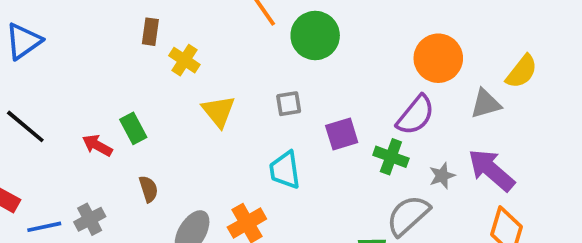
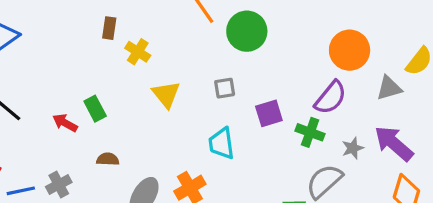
brown semicircle: (148, 189) -> (108, 159), turned -70

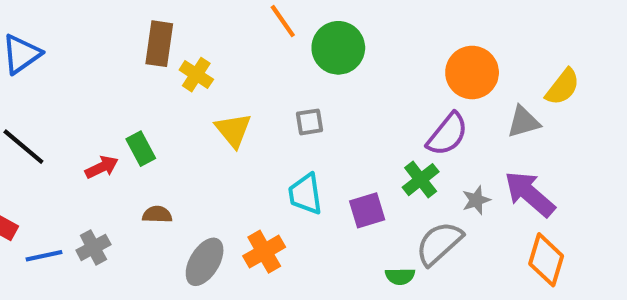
brown rectangle: (109, 28) -> (159, 44), size x1.5
purple square: (269, 113) -> (367, 210), moved
red arrow: (65, 123) -> (102, 167), turned 125
green cross: (310, 132) -> (421, 180), turned 32

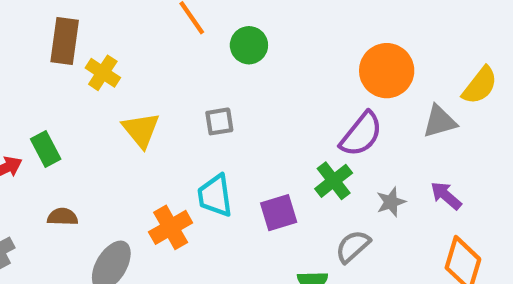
green circle: (338, 48) -> (249, 45), size x0.7
purple arrow: (530, 194) -> (446, 196), size x0.6
gray semicircle: (439, 243) -> (353, 246), size x0.7
orange cross: (264, 252) -> (171, 227), moved

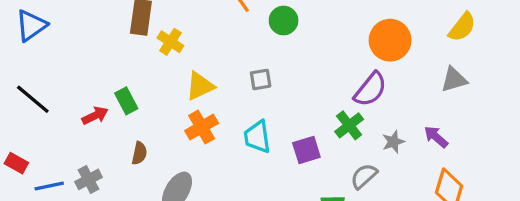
yellow semicircle: (480, 85) -> (462, 27), moved
gray triangle: (440, 121) -> (454, 80), moved
yellow triangle: (141, 130) -> (200, 86), turned 44
brown semicircle: (63, 217) -> (139, 153), turned 100
orange cross: (171, 227) -> (202, 127), moved

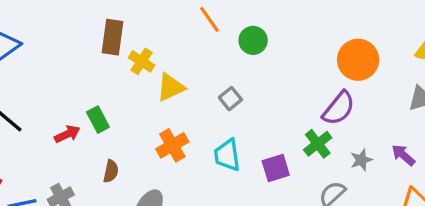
gray square: (261, 80) -> (230, 99), turned -30
yellow triangle: (200, 86) -> (171, 87), moved

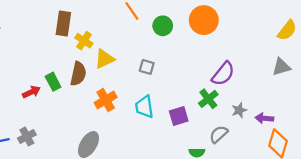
orange circle: (358, 60) -> (204, 20), moved
gray square: (230, 99) -> (147, 67), turned -35
purple arrow: (403, 155) -> (264, 118), moved, turned -36
brown semicircle: (111, 171) -> (78, 74), moved, size x1.5

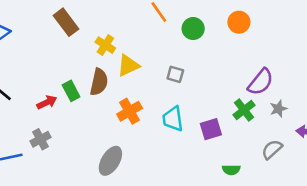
orange circle: (204, 20) -> (239, 22), size x0.7
brown rectangle: (63, 24) -> (66, 22), moved, turned -45
gray star: (239, 110) -> (278, 109), moved
gray semicircle: (219, 134) -> (272, 149), moved
gray cross: (27, 137) -> (40, 139), moved

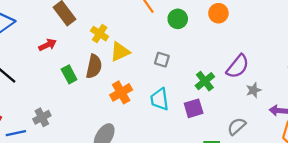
red arrow: (47, 102) -> (48, 45), moved
green cross: (244, 110) -> (205, 81), moved
gray semicircle: (272, 149) -> (237, 126), moved

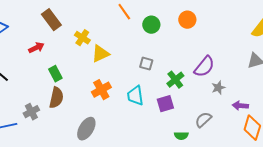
gray square: (162, 60) -> (146, 64), moved
brown semicircle: (94, 66) -> (56, 98), moved

